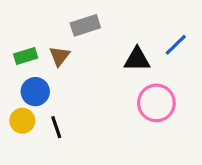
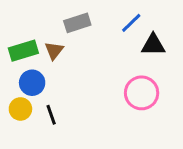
blue line: (176, 45) -> (131, 23), moved
green rectangle: (26, 56) -> (23, 51), size x1.4
black triangle: (137, 59) -> (153, 45), moved

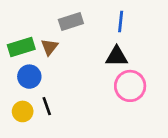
blue line: (131, 23) -> (121, 21), turned -40
black triangle: (153, 45) -> (117, 56), moved
yellow circle: (20, 109) -> (23, 111), moved

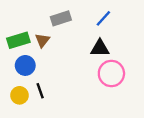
blue line: (121, 21) -> (103, 18), turned 36

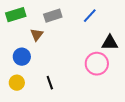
green rectangle: (18, 40) -> (16, 15), moved
black triangle: (100, 48) -> (110, 43), moved
black line: (40, 91) -> (50, 83), moved

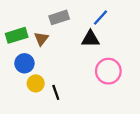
green rectangle: (16, 15) -> (17, 35), moved
black triangle: (110, 43) -> (90, 39), moved
yellow circle: (17, 83) -> (36, 83), moved

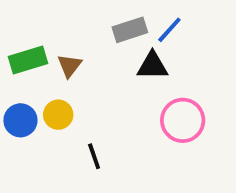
gray rectangle: (59, 17) -> (130, 30), moved
blue circle: (24, 63) -> (20, 120), moved
yellow circle: (36, 83) -> (58, 115), moved

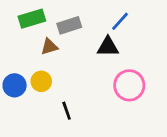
gray rectangle: (130, 30) -> (69, 25), moved
green rectangle: (28, 60) -> (32, 19), moved
brown triangle: (70, 66) -> (49, 47), turned 36

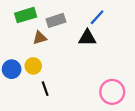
pink circle: (129, 85) -> (112, 92), moved
black line: (67, 111) -> (45, 89), moved

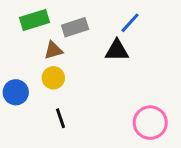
yellow circle: (33, 66) -> (53, 78), moved

